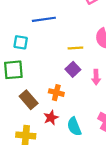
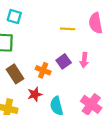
purple square: (73, 69) -> (64, 61), moved

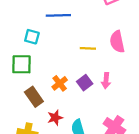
orange cross: (43, 70) -> (60, 83), moved, turned 32

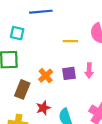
purple square: (85, 83) -> (69, 73), turned 32
brown rectangle: (34, 97) -> (22, 89), turned 60

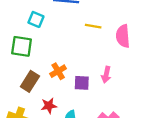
yellow line: (70, 41) -> (93, 26), moved
purple square: (69, 73) -> (82, 83), moved

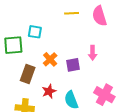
cyan square: (36, 19) -> (35, 32), moved

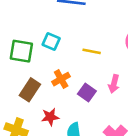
yellow line: (72, 13) -> (92, 51), moved
purple square: (73, 65) -> (87, 92), turned 32

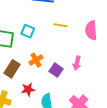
yellow line: (92, 51) -> (60, 25), moved

